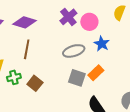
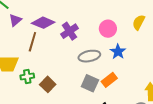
purple cross: (68, 17) -> (70, 31), moved
brown line: (27, 49) -> (32, 42), moved

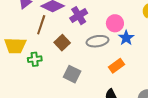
pink circle: (108, 29) -> (115, 23), moved
gray square: (90, 83) -> (72, 74), moved
brown square: (48, 84) -> (62, 43), moved

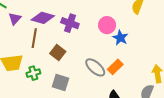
purple cross: (79, 16) -> (70, 23), turned -30
gray ellipse: (98, 41) -> (95, 67), moved, turned 60
gray square: (72, 74) -> (61, 82), moved

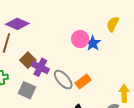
purple cross: (70, 23) -> (40, 67), moved
blue star: (120, 38) -> (93, 43), moved

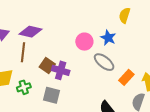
pink circle: (80, 39) -> (84, 42), moved
gray ellipse: (63, 80) -> (104, 62), moved
orange rectangle: (83, 81) -> (126, 77), moved

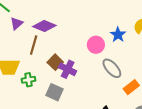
blue star: (108, 38) -> (118, 35), moved

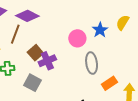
gray ellipse: (112, 68) -> (92, 63), turned 30
purple cross: (68, 69) -> (47, 61), turned 36

